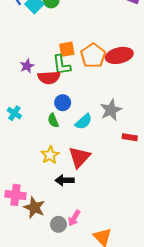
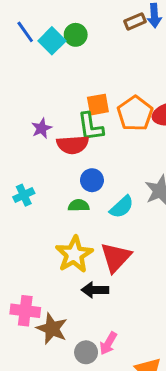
cyan cross: (14, 113) -> (24, 195), turned 32
green semicircle: (53, 121) -> (79, 205), turned 112
yellow star: (50, 155) -> (74, 254), size x1.4

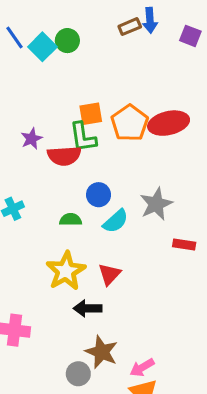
blue circle: (92, 180) -> (99, 195), moved
red triangle: (116, 257) -> (109, 274), size x0.7
brown star: (52, 329) -> (102, 352), moved
pink arrow: (108, 343) -> (142, 368), moved, turned 30

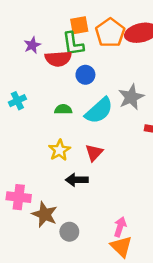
blue circle: (99, 195) -> (85, 75), moved
cyan semicircle: (116, 221) -> (99, 111), size x1.4
yellow star: (66, 271) -> (59, 150), size x0.7
brown star: (102, 352) -> (45, 214), moved
pink arrow: (142, 368) -> (120, 227), turned 138

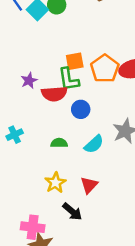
cyan semicircle: (99, 111) -> (94, 144), size x0.7
black arrow: (77, 180) -> (72, 212), turned -140
pink cross: (19, 197) -> (33, 227), moved

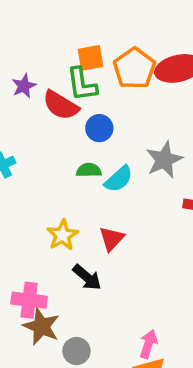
red semicircle: (54, 94) -> (61, 105), turned 35
green semicircle: (59, 143) -> (89, 170), moved

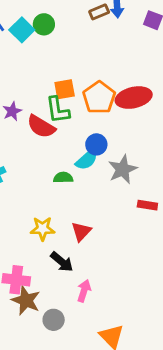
blue circle: (99, 128) -> (96, 144), moved
cyan semicircle: (119, 179) -> (87, 160), moved
yellow star: (62, 235) -> (43, 229), turned 30
pink arrow: (148, 344) -> (84, 291), moved

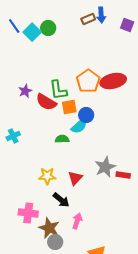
orange square: (65, 89) -> (69, 107), moved
gray star: (123, 169) -> (105, 167), moved
red rectangle: (147, 205) -> (123, 175), moved
brown star: (26, 300) -> (49, 228), moved

